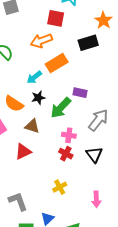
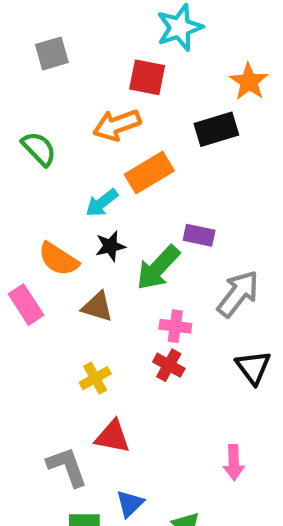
red triangle: (23, 152) -> (113, 437), moved, turned 36
black triangle: (94, 155) -> (253, 367), moved
yellow cross: (60, 187) -> (95, 378), moved

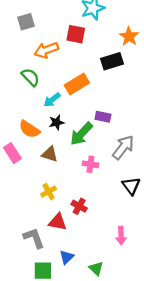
orange arrow: (117, 125) -> (46, 50), moved
green semicircle: (39, 149) -> (30, 77), moved
red cross: (169, 365) -> (79, 206), moved

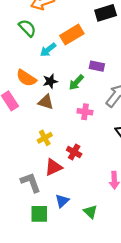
black star: (57, 122) -> (50, 81), moved
green arrow: (81, 134) -> (76, 82), size x0.7
red triangle: (58, 222) -> (53, 167), turned -36

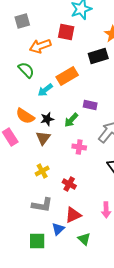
brown triangle: (46, 102) -> (43, 138), turned 49
red triangle: (53, 167) -> (73, 215), moved
gray L-shape: (31, 182) -> (42, 205), moved, turned 120

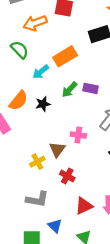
orange semicircle: (25, 116) -> (18, 101), turned -84
green arrow: (71, 120) -> (69, 90), moved
brown triangle: (43, 138) -> (57, 149), moved
red triangle: (73, 215) -> (84, 206), moved
blue triangle: (58, 229) -> (55, 226), turned -32

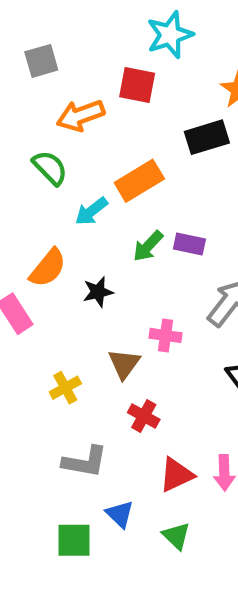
black star: (43, 104) -> (98, 292), moved
yellow cross: (37, 162) -> (65, 388), moved

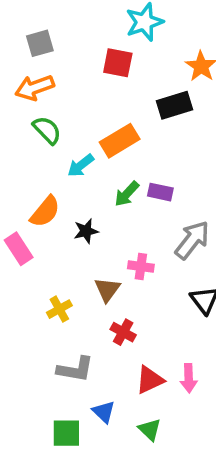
orange arrow: (81, 115) -> (35, 88), moved

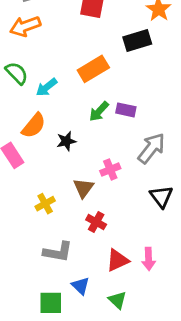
green semicircle: (47, 130) -> (17, 73), moved
cyan arrow: (81, 166) -> (46, 87), moved
pink cross: (141, 267) -> (110, 170), turned -30

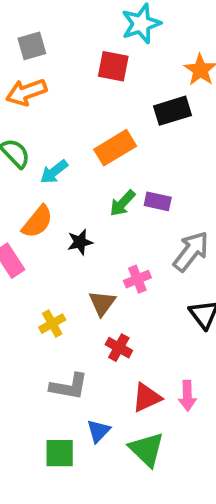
blue triangle: (81, 286) -> (98, 431), turned 30
green triangle: (117, 300) -> (147, 449), size x1.5

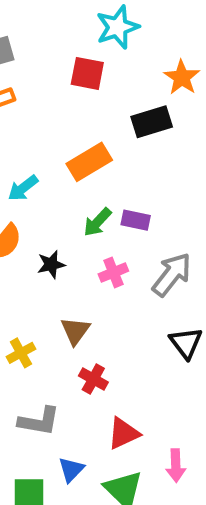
pink cross: (137, 279) -> (113, 272), moved
pink arrow: (187, 396) -> (176, 465), moved

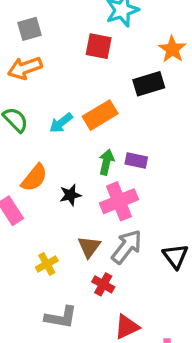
cyan arrow: (23, 188) -> (61, 123), moved
green arrow: (97, 222) -> (106, 162), turned 150
pink cross: (113, 272) -> (119, 201), size x1.6
gray arrow: (172, 274) -> (127, 247), moved

